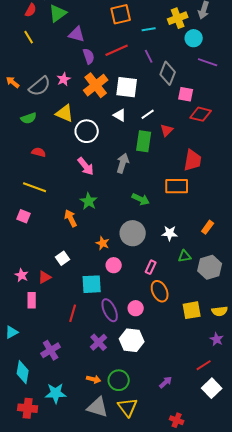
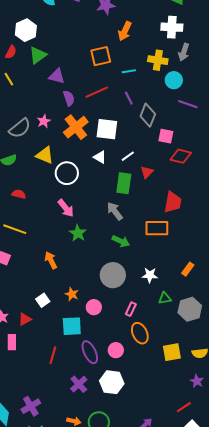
yellow cross: (178, 18) -> (158, 60), turned 30
gray arrow: (123, 163) -> (115, 211), moved, turned -54
green star: (89, 201) -> (78, 233), moved
orange star: (103, 243) -> (72, 294), moved
purple cross: (51, 350) -> (31, 406), moved

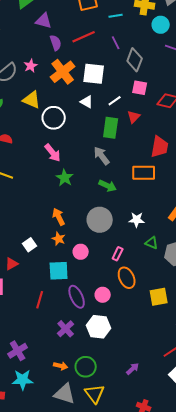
pink square: (166, 136) -> (140, 88), moved
orange arrow: (51, 260) -> (59, 217), moved
green triangle: (165, 298) -> (152, 243), turned 32

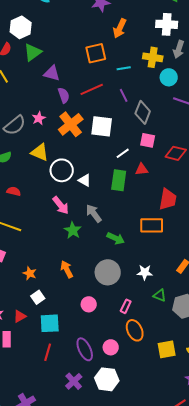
white triangle: (87, 102) -> (85, 180), moved
red triangle: (134, 117) -> (142, 169), turned 40
gray arrow: (102, 156) -> (94, 213), moved
orange star: (59, 239) -> (30, 273), moved
cyan square: (59, 271) -> (50, 323), moved

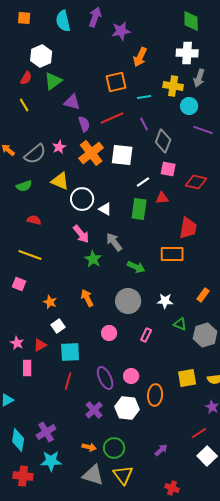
orange ellipse: (135, 330) -> (155, 395), moved, turned 30

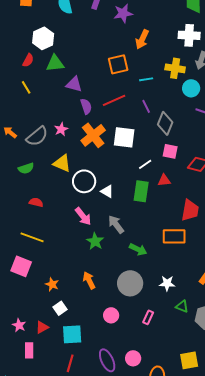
green triangle: (53, 81) -> (55, 63), turned 30
pink square: (19, 284) -> (21, 266), size x1.5

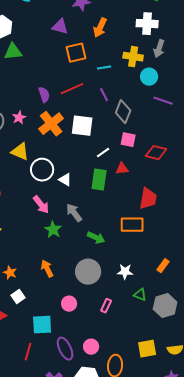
purple triangle: (74, 84) -> (60, 27), moved
cyan square: (72, 334) -> (42, 325), moved

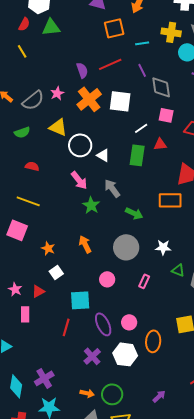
gray diamond: (123, 112) -> (161, 87), turned -30

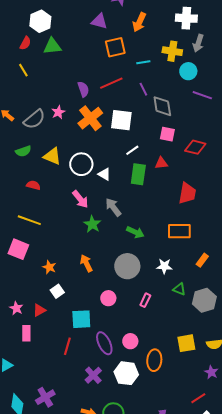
yellow triangle: (58, 127) -> (52, 156), moved
white line: (141, 128) -> (132, 150), moved
orange rectangle: (170, 200) -> (179, 231), moved

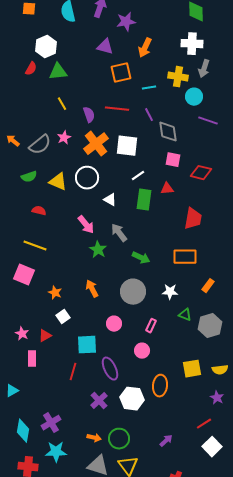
yellow line: (23, 70) -> (62, 104), moved
red line: (111, 83) -> (117, 109), turned 30
white circle: (81, 164) -> (87, 178), moved
pink circle: (130, 341) -> (142, 351), moved

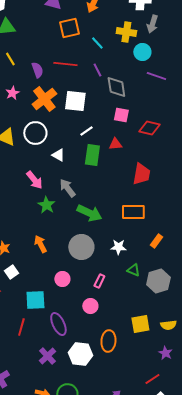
cyan line: (149, 88) -> (97, 43), turned 56
green arrow: (141, 258) -> (89, 213), size x1.4

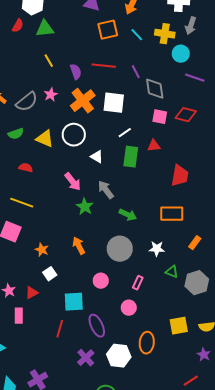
cyan line: (97, 43) -> (137, 35), moved
red diamond: (149, 128) -> (186, 115), moved
green arrow: (89, 213) -> (128, 215), size x0.7

